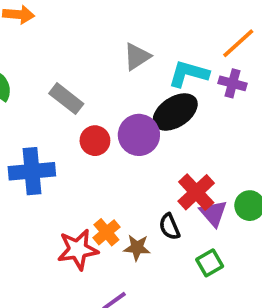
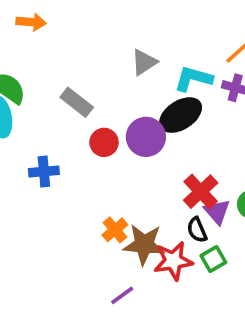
blue cross: (32, 171) -> (44, 172), size x0.7
black semicircle: (169, 227) -> (197, 230), moved
brown star: (137, 248) -> (144, 244), size x1.6
red star: (78, 250) -> (173, 261), moved

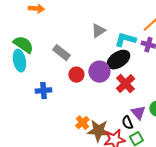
red cross: (201, 192) -> (125, 84), moved

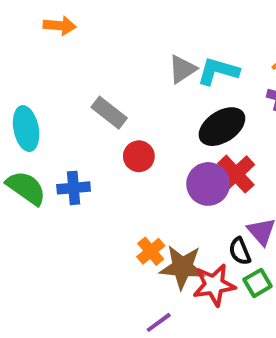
cyan L-shape: (125, 40) -> (218, 71), moved
green semicircle: (23, 45) -> (26, 188), moved
purple circle: (99, 72) -> (208, 184), moved

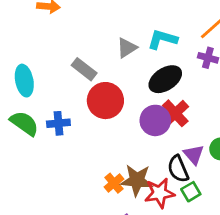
gray triangle: (182, 69) -> (127, 48), moved
red circle: (139, 156) -> (105, 101), size x1.6
orange cross: (151, 251) -> (114, 183), moved
black semicircle: (240, 251) -> (178, 169), size x1.4

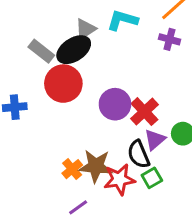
black ellipse: (165, 79) -> (74, 50), moved
red cross: (175, 113) -> (144, 112), moved
purple triangle: (194, 155) -> (155, 140), turned 30

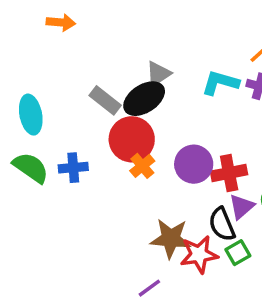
cyan L-shape: (122, 20) -> (220, 83), moved
red cross: (144, 112) -> (229, 173), turned 32
orange cross: (72, 169) -> (142, 166), moved

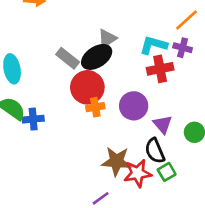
orange cross: (142, 166) -> (95, 107), turned 30
blue cross: (73, 168) -> (33, 119), moved
red cross: (229, 173) -> (160, 69), moved
purple triangle: (241, 207) -> (163, 124), moved, turned -30

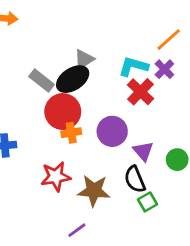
purple cross: (183, 48) -> (164, 69), turned 30
red cross: (160, 69) -> (140, 92), turned -35
red star: (138, 173) -> (56, 177), moved

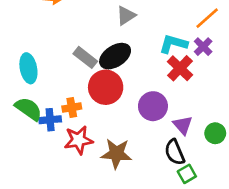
gray triangle: (84, 59) -> (126, 15), moved
orange cross: (71, 133) -> (72, 108), moved
red star: (56, 177) -> (79, 140), moved
brown star: (94, 191) -> (116, 154), moved

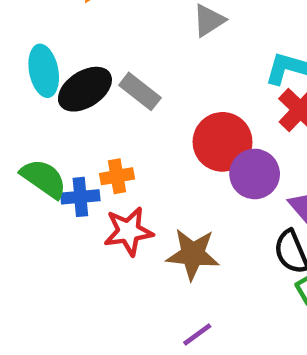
black ellipse: (115, 56) -> (85, 89), moved
cyan ellipse: (28, 68) -> (44, 71), moved
red circle: (106, 87) -> (223, 142), moved

